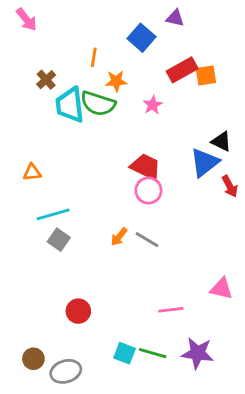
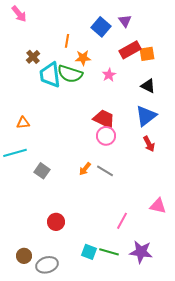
purple triangle: (175, 18) -> (125, 21), moved, turned 40
black triangle: (221, 141) -> (148, 86), moved
red arrow: (230, 186) -> (149, 144), moved
cyan line: (53, 214) -> (15, 153), moved
pink line: (171, 310) -> (122, 221), turned -54

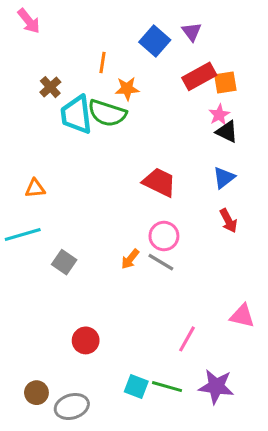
pink star: (109, 75) -> (219, 115), moved
blue triangle: (146, 116) -> (224, 178), size x0.7
pink circle: (106, 136) -> (164, 236), moved

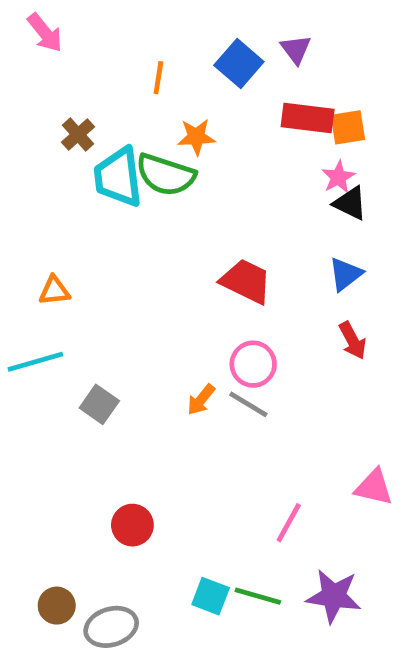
orange line: (103, 62) -> (158, 78), moved
red rectangle: (199, 76) -> (308, 118), turned 36

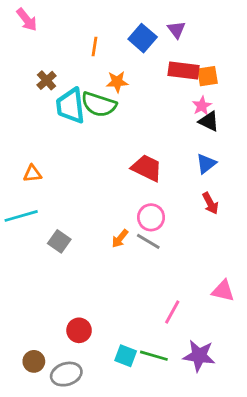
red circle: (132, 525) -> (79, 330), moved

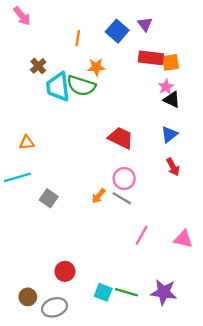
pink line: (172, 312) -> (142, 235), moved

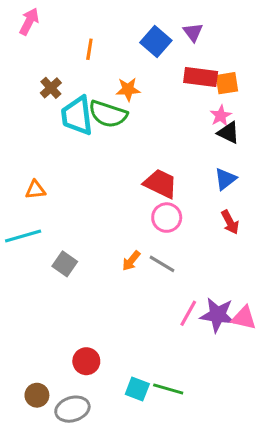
pink arrow: (22, 16) -> (29, 21), turned -114
orange line: (78, 38) -> (89, 49), moved
pink circle: (124, 179) -> (167, 218), moved
purple star: (164, 292) -> (218, 315), moved

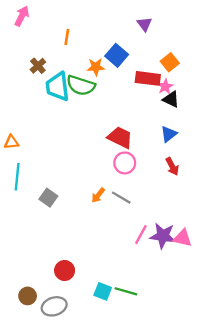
blue square: (156, 41) -> (117, 55), moved
red rectangle: (201, 77) -> (148, 78), moved
orange square: (227, 83) -> (170, 62), turned -30
orange triangle: (35, 190) -> (11, 142), moved
cyan line: (23, 236) -> (17, 177), turned -68

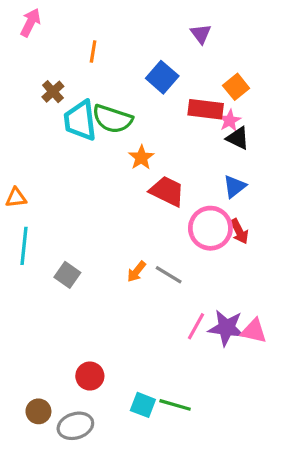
orange star: (96, 67) -> (141, 157), moved, turned -30
pink circle: (125, 163) -> (210, 228), moved, size x1.4

